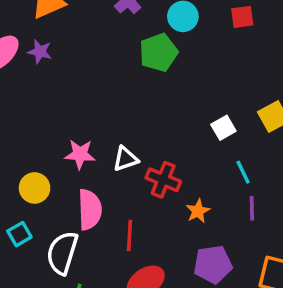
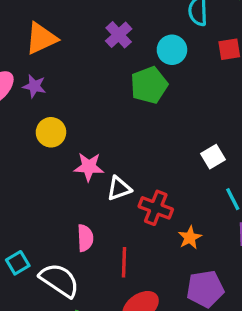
pink star: (80, 154) -> (89, 167), moved
yellow circle: (35, 188) -> (51, 132), moved
pink semicircle: (90, 210) -> (85, 238), size x0.7
white semicircle: (62, 253) -> (59, 280), turned 108

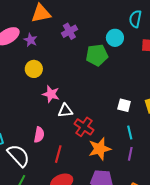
purple cross: (119, 35) -> (69, 31), moved
white square: (213, 157) -> (124, 105), turned 32
orange star: (190, 238) -> (100, 149), size x1.6

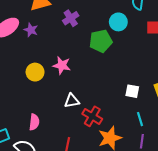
yellow circle: (34, 69) -> (35, 72), moved
pink star: (51, 94) -> (62, 65), moved
pink semicircle: (39, 135) -> (34, 122), moved

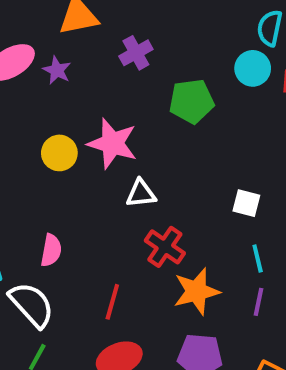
cyan circle: (118, 22) -> (253, 68), moved
pink star: (62, 65) -> (112, 143), size x1.4
white triangle: (72, 101) -> (141, 194), moved

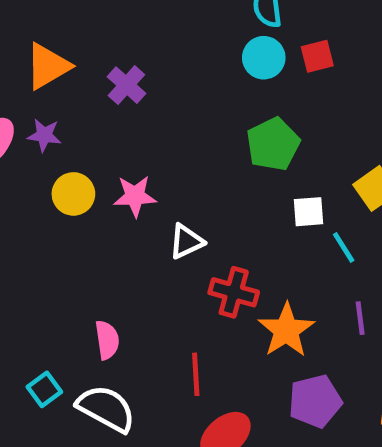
green pentagon: (192, 101) -> (273, 144), moved
pink star: (112, 143) -> (135, 196), size x0.7
yellow circle: (59, 153) -> (73, 194), moved
cyan line: (258, 258) -> (344, 247), moved

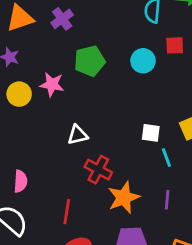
cyan circle: (264, 58) -> (143, 61), moved
purple cross: (126, 85) -> (62, 19), moved
green pentagon: (273, 144) -> (90, 61), moved
pink star: (135, 196) -> (52, 84), moved

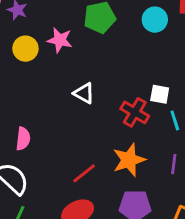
white triangle: (78, 135) -> (84, 93), turned 40
red cross: (98, 170) -> (135, 112), moved
red line: (67, 212) -> (84, 173), moved, turned 40

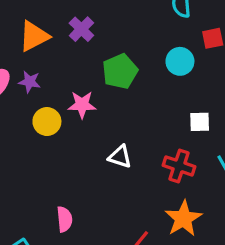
white square: (160, 94) -> (200, 122), moved

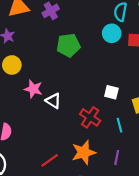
cyan circle: (180, 61) -> (112, 33), moved
pink star: (82, 105) -> (33, 89), moved

